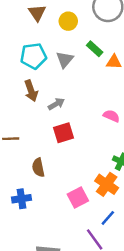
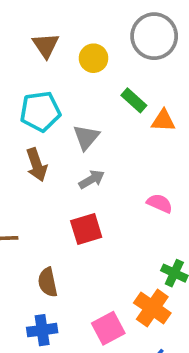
gray triangle: (65, 60) -> (86, 137), moved
gray arrow: (56, 104) -> (92, 179), moved
blue cross: (21, 199) -> (42, 330), moved

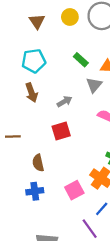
yellow circle: (94, 58) -> (70, 17), moved
green rectangle: (134, 100) -> (81, 60), moved
gray triangle: (86, 137) -> (94, 85), moved

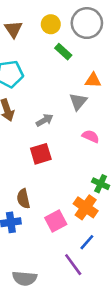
green rectangle: (81, 60) -> (63, 52), moved
brown semicircle: (38, 163) -> (23, 199), moved

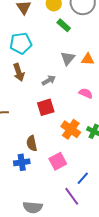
orange triangle: (93, 80) -> (88, 59), moved
gray triangle: (78, 101) -> (68, 58), moved
orange cross: (86, 207) -> (71, 129), moved

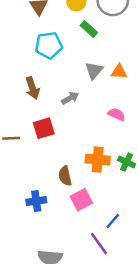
cyan pentagon: (21, 43) -> (49, 45), moved
red square: (46, 107) -> (44, 128), moved
orange cross: (71, 129) -> (98, 160), turned -30
brown semicircle: (32, 143) -> (65, 176), moved

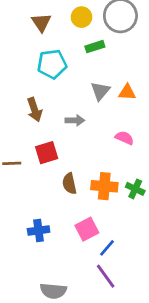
green rectangle: (89, 29) -> (95, 47), turned -60
gray arrow: (70, 98) -> (75, 120), turned 30
brown semicircle: (65, 176) -> (69, 184), moved
blue line: (113, 221) -> (107, 248), moved

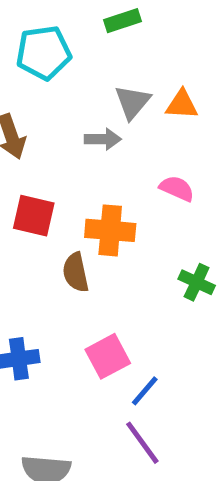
gray arrow: (75, 120) -> (103, 139), moved
red square: (47, 153) -> (34, 216), turned 30
orange cross: (104, 186) -> (110, 230), moved

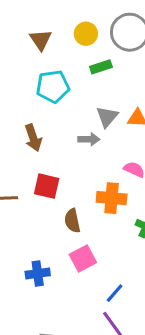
orange cross: (110, 230) -> (112, 198), moved
pink square: (108, 356) -> (83, 258), moved

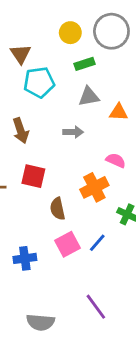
brown triangle: (41, 40) -> (21, 54), moved
gray triangle: (107, 117) -> (89, 97), moved, turned 40
orange cross: (112, 198) -> (94, 187), turned -32
blue line: (115, 293) -> (97, 243), moved

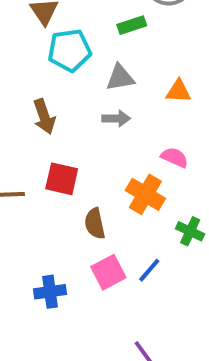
gray triangle: (89, 97) -> (120, 78), moved
orange cross: (94, 187) -> (145, 194), turned -32

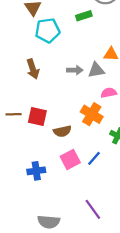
gray triangle: (120, 78) -> (96, 70), moved
pink semicircle: (175, 157) -> (109, 93), turned -35
red square: (62, 179) -> (37, 116), moved
brown semicircle: (95, 224) -> (62, 131), turned -90

